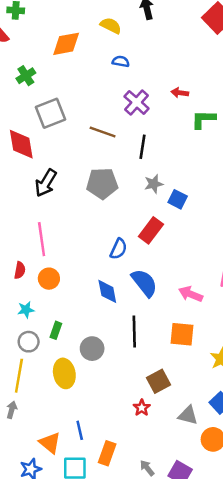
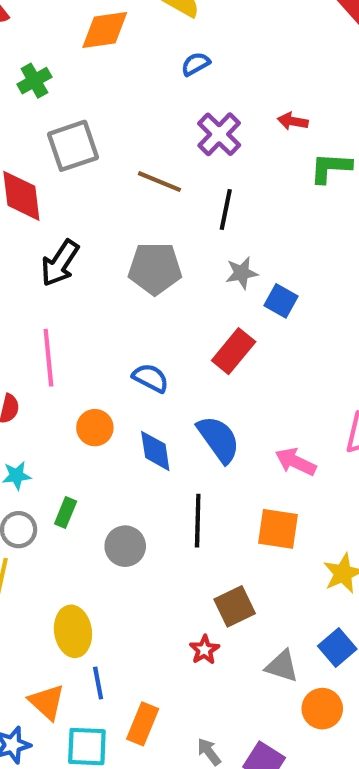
blue semicircle: (121, 61) -> (195, 64), turned -42
blue semicircle: (118, 249) -> (151, 378), moved, turned -90
orange circle: (49, 279) -> (95, 428), moved
yellow ellipse: (64, 373) -> (73, 631), moved

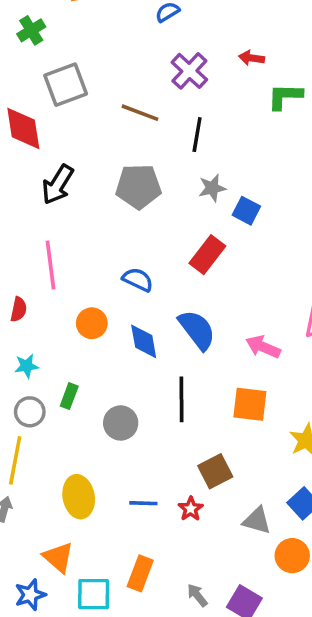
blue line: (98, 683) -> (143, 503), moved, turned -76

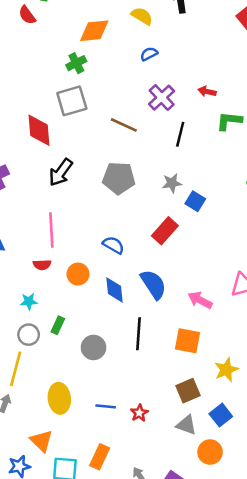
green cross: (31, 30) -> (76, 63), moved
black line: (197, 135) -> (180, 134), moved
red semicircle: (19, 309) -> (42, 265), moved, turned 72
brown square: (215, 471) -> (188, 391), moved

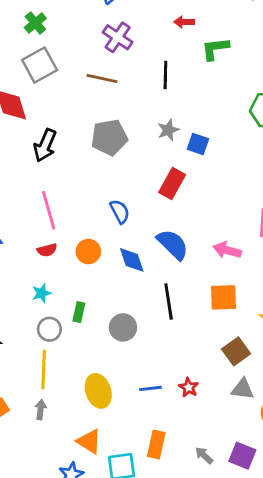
purple cross: (162, 98) -> (118, 37), moved
blue semicircle: (113, 245) -> (120, 211), turned 45

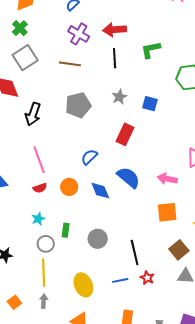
red arrow: (184, 22) -> (115, 30), moved, size x1.6
green L-shape: (215, 49) -> (151, 50), moved
blue square: (198, 144) -> (150, 104), moved
blue semicircle: (120, 211) -> (89, 157), turned -102
black line: (169, 302) -> (135, 253), moved

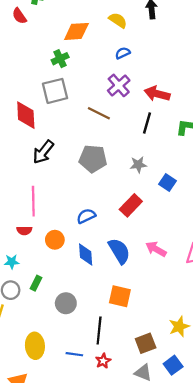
pink arrow: (167, 179) -> (156, 249), moved
orange square: (167, 212) -> (120, 296), moved

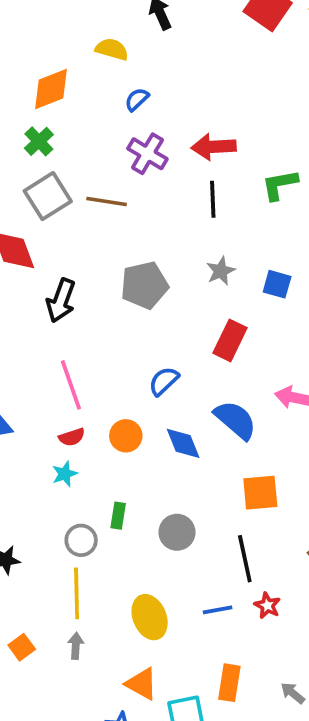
brown line: (99, 113) -> (107, 201), moved
cyan star: (12, 262) -> (65, 474), moved

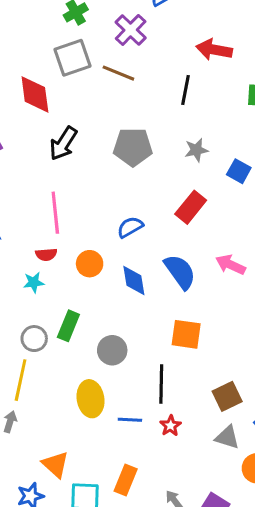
purple cross: (147, 154) -> (131, 30), moved
black line: (213, 199) -> (185, 90), moved
green rectangle: (118, 516) -> (68, 326), size x1.4
yellow ellipse: (150, 617) -> (91, 399), moved

